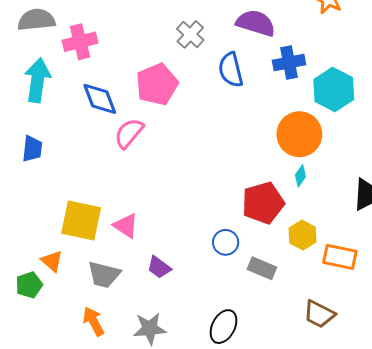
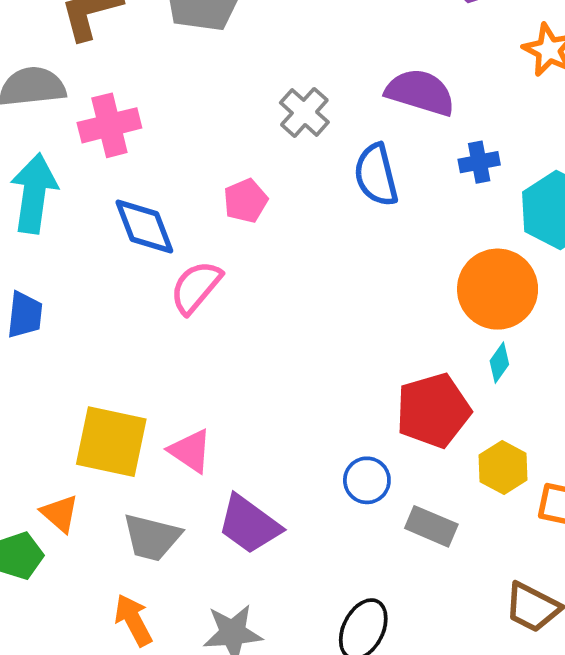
blue cross: (289, 63) -> (479, 162), size x0.7
pink pentagon: (157, 84) -> (246, 201), size x0.6
purple trapezoid: (159, 267) -> (249, 524), size x1.5

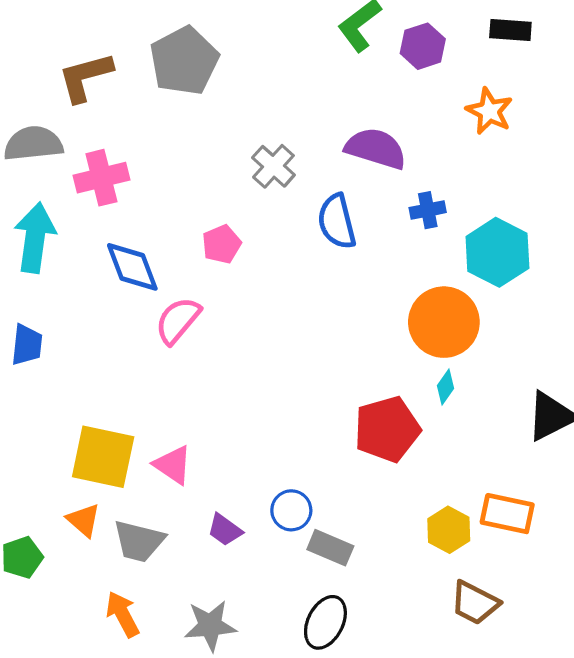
yellow hexagon: (503, 467) -> (449, 530), moved
blue circle: (367, 480) -> (291, 510), moved
orange triangle: (60, 513) -> (84, 520), moved
purple trapezoid: (249, 524) -> (225, 530), size x0.6
gray rectangle: (431, 526) -> (330, 548), moved

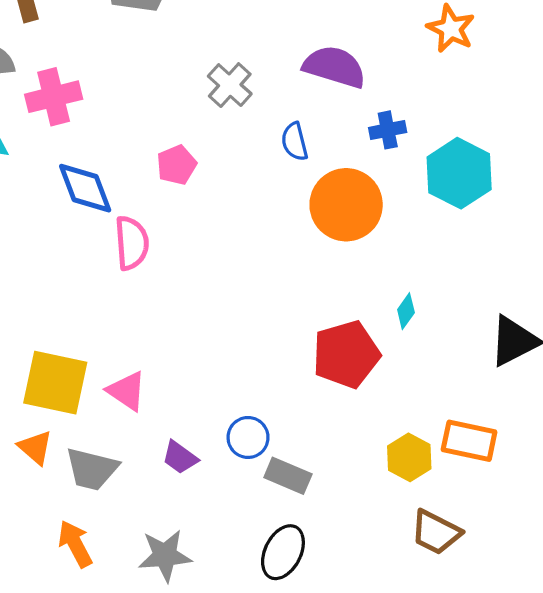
blue semicircle: (337, 221) -> (295, 142), size x0.7
pink semicircle: (178, 320) -> (132, 243), turned 136
orange circle: (444, 322) -> (346, 205), moved

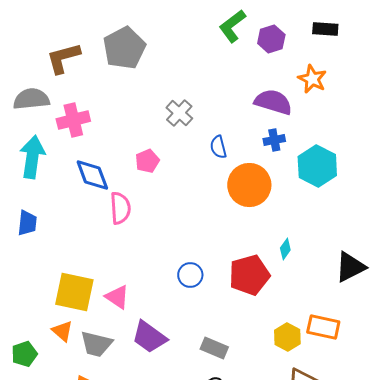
purple semicircle: (334, 67) -> (273, 102), moved
blue circle: (248, 437) -> (190, 275), moved
purple trapezoid: (180, 457) -> (149, 337), size x1.6

